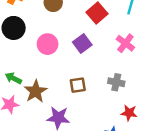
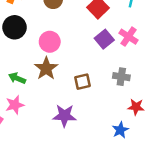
purple square: (82, 43) -> (104, 39), moved
brown star: (36, 91) -> (46, 68), moved

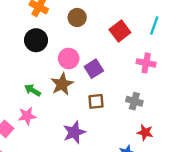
pink cross: (128, 37) -> (146, 63), turned -30
purple square: (104, 39) -> (94, 69), moved
purple star: (64, 116) -> (74, 132), turned -30

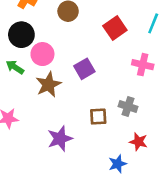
pink circle: (69, 58) -> (42, 54), moved
green arrow: (32, 90) -> (15, 67), moved
brown square: (96, 101) -> (98, 117), moved

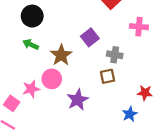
pink circle: (42, 54) -> (52, 79), moved
gray cross: (128, 106) -> (115, 55), moved

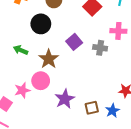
black circle: (32, 16) -> (41, 24), moved
gray cross: (115, 55) -> (100, 48), moved
brown square: (108, 76) -> (92, 108), moved

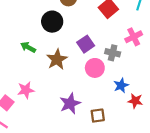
pink cross: (118, 31) -> (134, 37), turned -35
pink circle: (41, 81) -> (95, 68), moved
blue star: (112, 111) -> (121, 85), moved

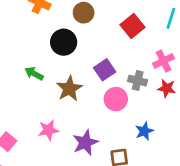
blue star: (121, 85) -> (144, 131), moved
pink star: (26, 90) -> (48, 130), moved
red star: (135, 101) -> (167, 88), moved

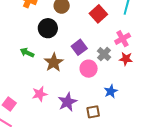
gray cross: (138, 81) -> (104, 54), turned 32

